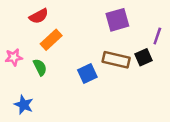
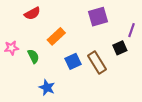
orange rectangle: (51, 40) -> (56, 36), moved
brown rectangle: (116, 60) -> (97, 62), moved, turned 45
blue star: (24, 105) -> (47, 88), moved

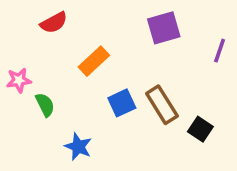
black square: (120, 48) -> (200, 129), moved, turned -32
green semicircle: (33, 56) -> (45, 105), moved

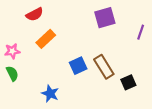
orange rectangle: (94, 61) -> (46, 39), moved
green semicircle: (45, 105) -> (12, 73), moved
black square: (200, 129) -> (128, 82), turned 32

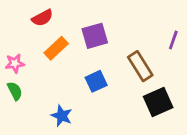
purple square: (105, 18) -> (95, 36), moved
brown rectangle: (104, 67) -> (140, 66), moved
black square: (128, 82) -> (158, 102), size x1.5

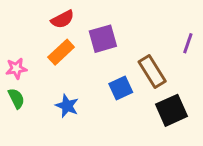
red semicircle: (42, 18) -> (63, 19), moved
blue square: (96, 81) -> (121, 88), moved
blue star: (62, 116) -> (67, 106), moved

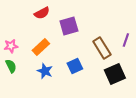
purple line: (188, 43) -> (126, 40), moved
orange rectangle: (61, 52) -> (41, 47), moved
blue square: (121, 88) -> (75, 66), moved

